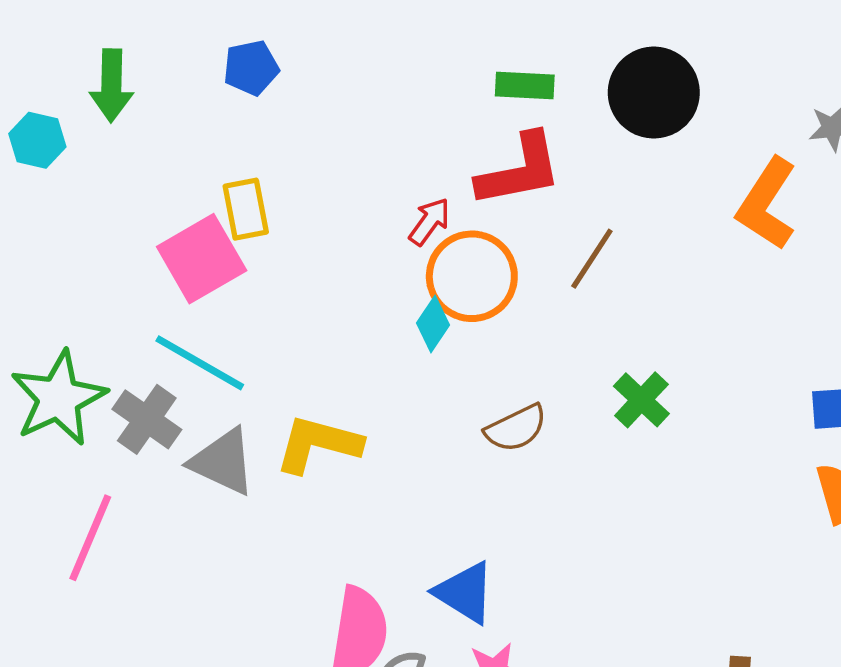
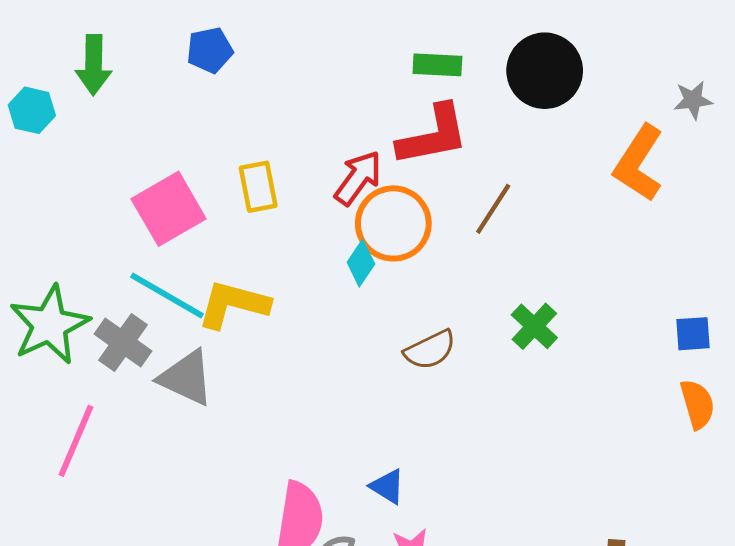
yellow rectangle: (246, 209) -> (258, 187), moved
red arrow: (429, 222) -> (358, 178), size x1.4
yellow L-shape: (318, 444) -> (233, 304), moved
blue triangle: (465, 592) -> (387, 486), size x0.7

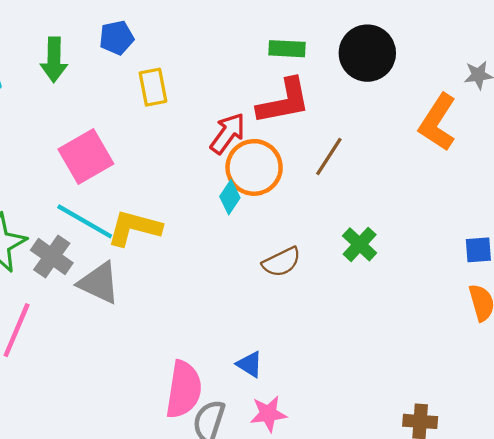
green arrow: (94, 65) -> (54, 60), moved
yellow rectangle: (258, 187) -> (153, 87), moved

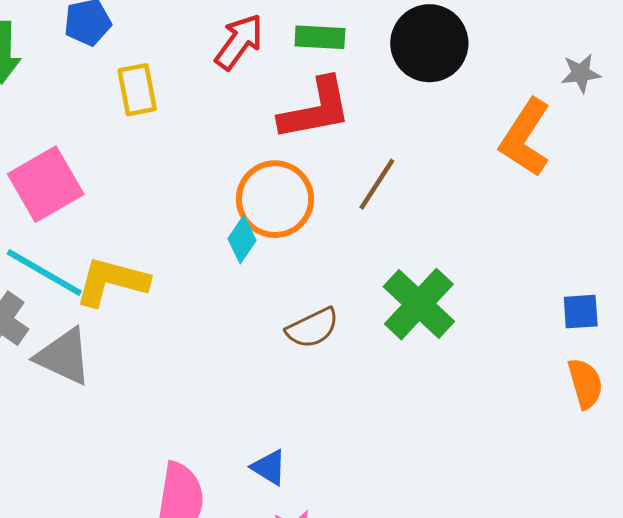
red arrow: (228, 133) -> (239, 42), moved
green cross: (360, 244) -> (419, 304), size x1.5

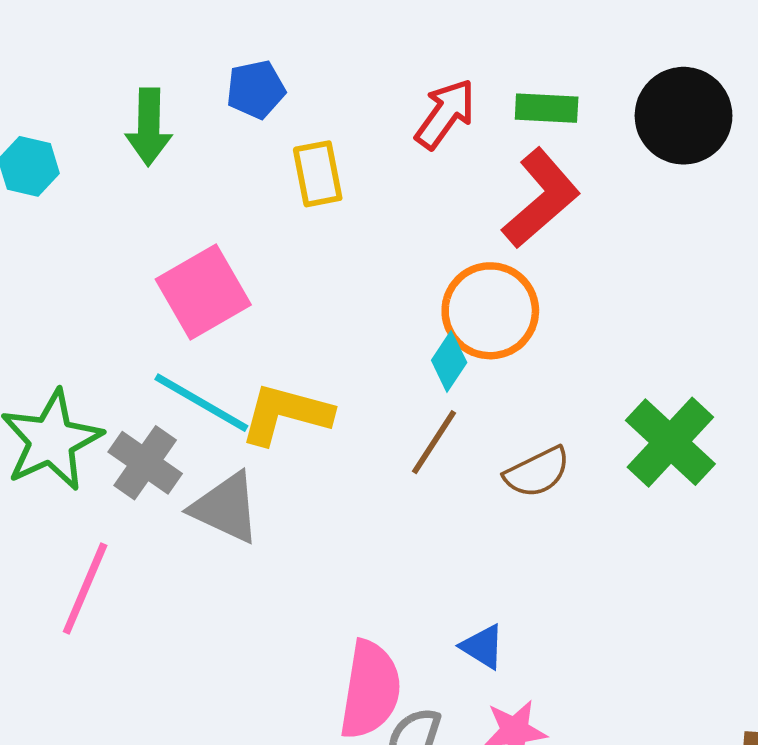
red L-shape: (315, 109) -> (541, 198), turned -30
brown line: (377, 184) -> (434, 442), moved

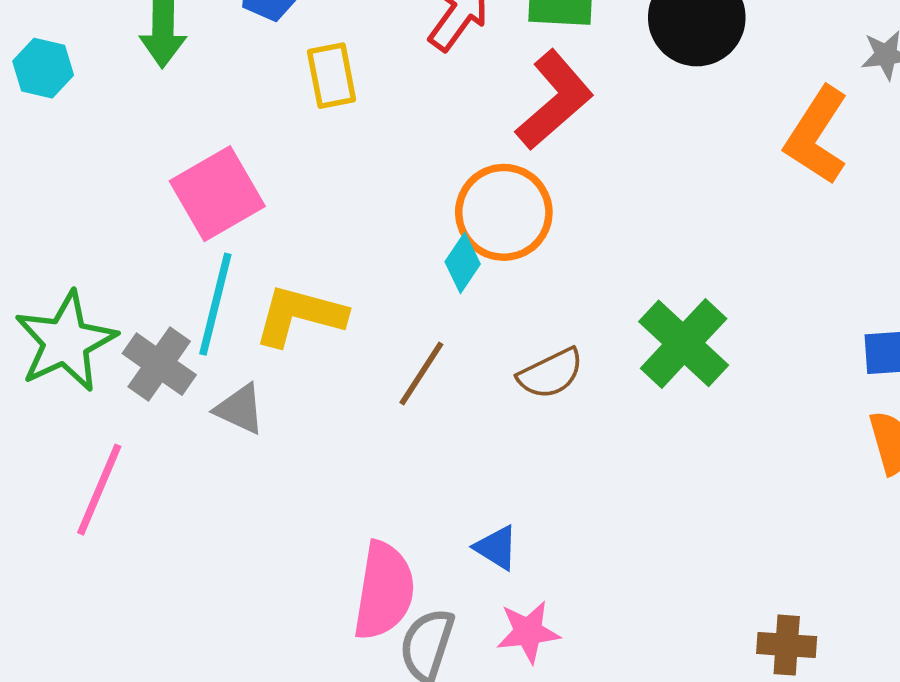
cyan line: (201, 403) -> (215, 304), turned 74
brown line: (434, 442) -> (421, 373), moved
gray triangle: (226, 508) -> (240, 409), size x0.7

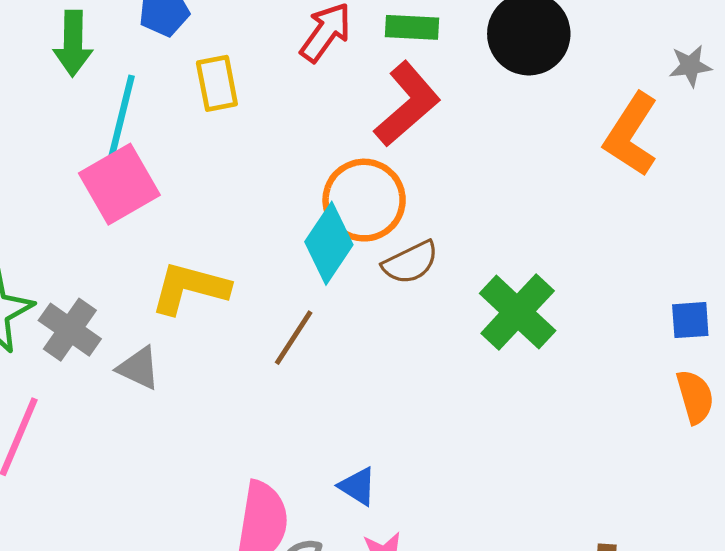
cyan diamond: (463, 263) -> (329, 243), size x1.6
cyan line: (215, 304) -> (121, 119), moved
brown semicircle: (551, 373) -> (410, 262), moved

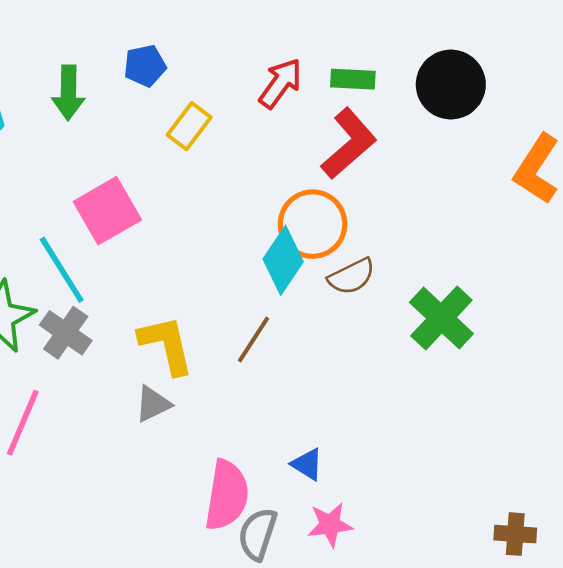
yellow rectangle: (217, 83) -> (189, 126), turned 48
cyan line: (121, 119) -> (62, 270), moved, turned -46
yellow L-shape: (190, 288) -> (166, 345), moved, turned 62
gray triangle: (139, 368) -> (153, 404), moved, turned -51

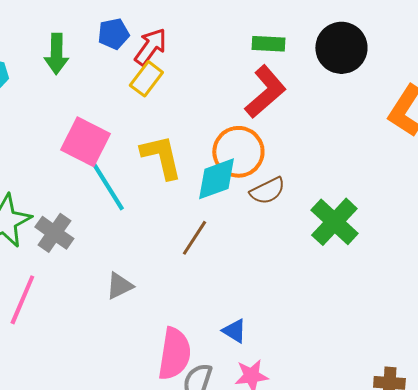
red arrow: (280, 83) -> (150, 47), moved
pink square: (107, 211) -> (85, 142), turned -33
cyan diamond: (283, 260) -> (216, 179), turned 36
cyan line: (62, 270) -> (107, 186), moved
yellow L-shape: (166, 345) -> (161, 157), moved

